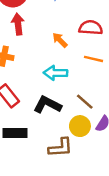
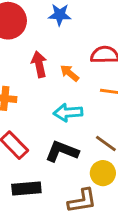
red arrow: (18, 24) -> (39, 64), moved

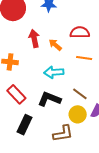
black rectangle: (26, 189) -> (24, 125), turned -60

